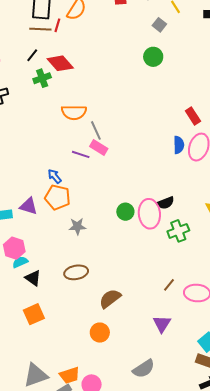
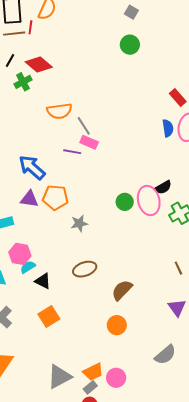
blue arrow: (55, 176) -> (32, 167), moved, size x1.8
purple triangle: (28, 206) -> (29, 199), moved
brown line: (169, 285) -> (178, 268), turned -56

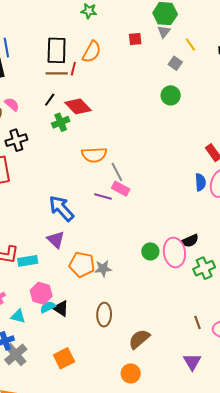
orange pentagon: (55, 197) -> (82, 264), moved
purple triangle: (29, 199) -> (56, 240), turned 30
brown ellipse: (85, 269) -> (104, 315), turned -75
black triangle: (43, 281) -> (61, 308), moved

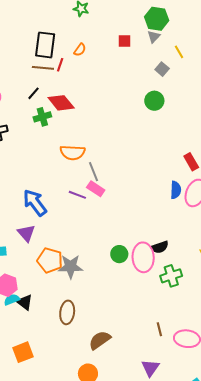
orange semicircle: (92, 52) -> (80, 50), size x0.6
gray star: (103, 269) -> (71, 267), size x1.4

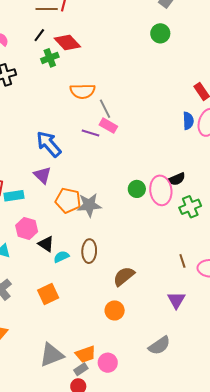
cyan semicircle: (12, 300) -> (61, 257), moved

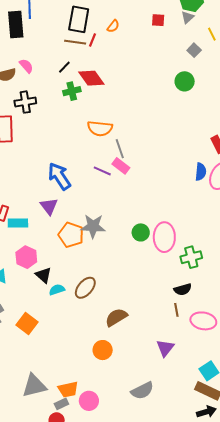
black semicircle: (177, 179) -> (183, 289), moved
gray star: (89, 205) -> (93, 226), moved
brown ellipse: (89, 251) -> (85, 288), turned 30
orange square: (48, 294) -> (27, 324), moved, turned -35

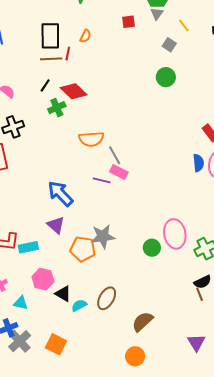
green circle: (141, 232) -> (152, 248), moved
brown line: (176, 310) -> (200, 294), moved

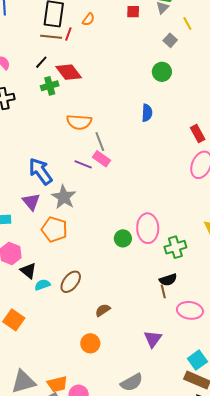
blue semicircle: (198, 163) -> (147, 113), moved
gray star: (103, 236) -> (64, 197), moved, turned 30
brown semicircle: (142, 322) -> (103, 310), size x0.7

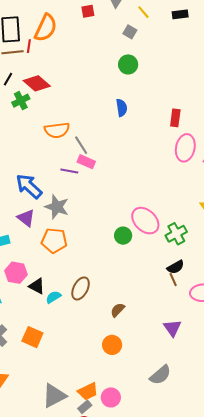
orange semicircle: (88, 19) -> (46, 28), size x2.0
red rectangle: (198, 133) -> (175, 118), turned 48
pink ellipse: (148, 228) -> (145, 221), turned -32

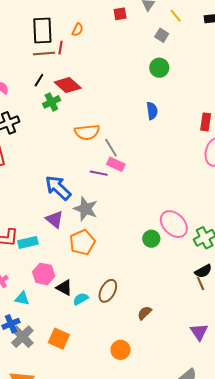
orange semicircle: (46, 28) -> (78, 30), size x0.5
orange pentagon: (54, 240) -> (82, 242), turned -30
orange circle: (112, 345) -> (121, 350), moved

